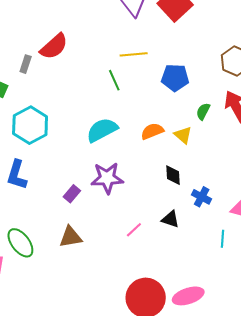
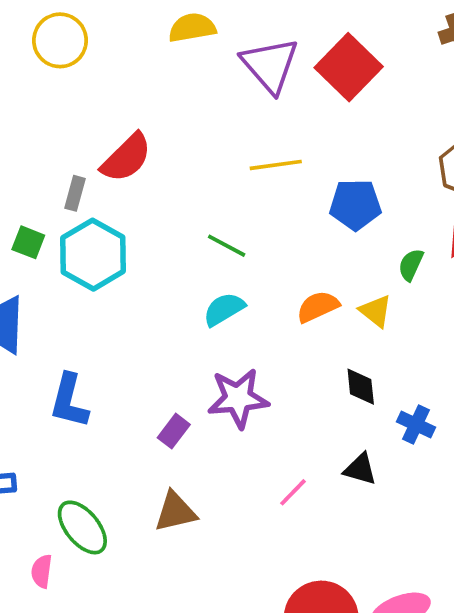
green line: (114, 80) -> (227, 246), moved, turned -35
cyan hexagon: (30, 125) -> (93, 255), moved
cyan semicircle: (102, 130) -> (224, 309), size x0.7

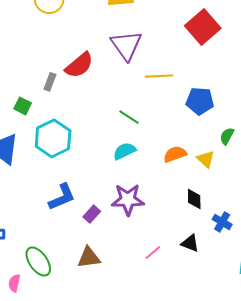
purple triangle: (270, 65) -> (126, 45), moved
cyan hexagon: (93, 255) -> (53, 138), moved
blue L-shape: (69, 401) -> (62, 197), moved, turned -132

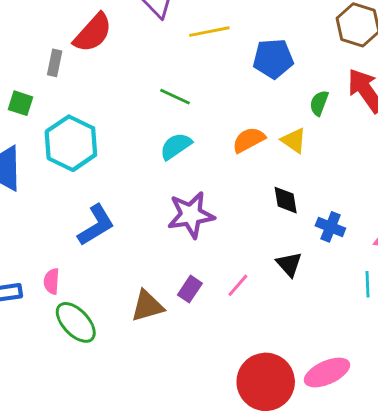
purple rectangle: (92, 214) -> (190, 289), moved
black triangle: (190, 243) -> (289, 264), turned 36
pink semicircle: (14, 283) -> (52, 281), moved

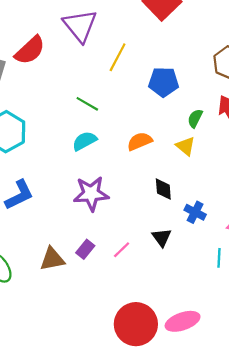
yellow line: (209, 32) -> (118, 57), turned -56
yellow triangle: (294, 141) -> (185, 146), moved

